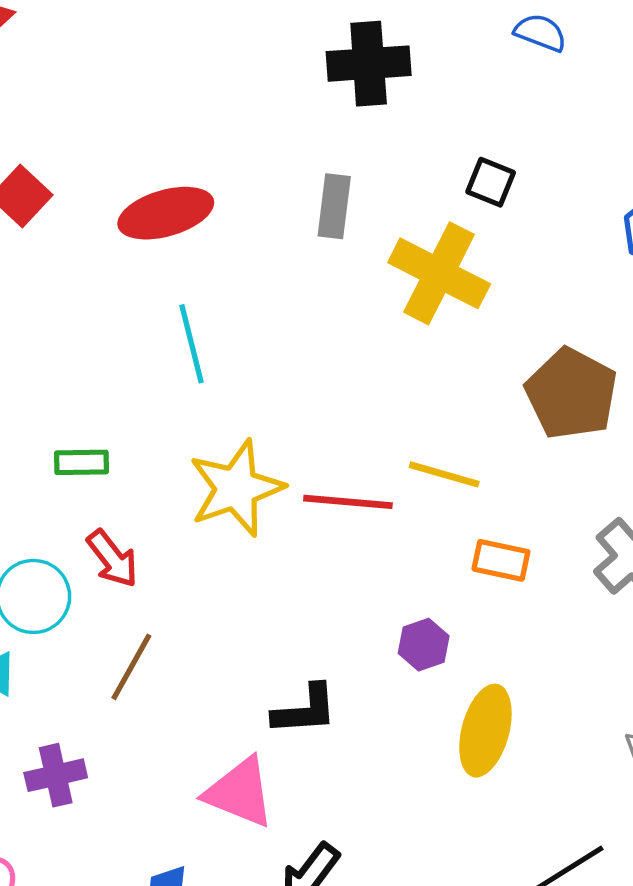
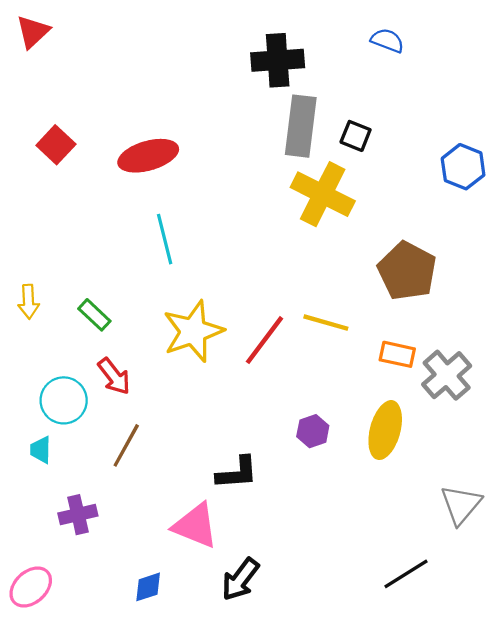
gray rectangle: (334, 206) -> (301, 126), moved, size x1.5
green rectangle: (82, 462) -> (94, 315), turned 44
red line: (348, 502) -> (264, 340), turned -58
orange rectangle: (501, 560) -> (397, 354), moved
yellow ellipse: (485, 731) -> (385, 430), moved

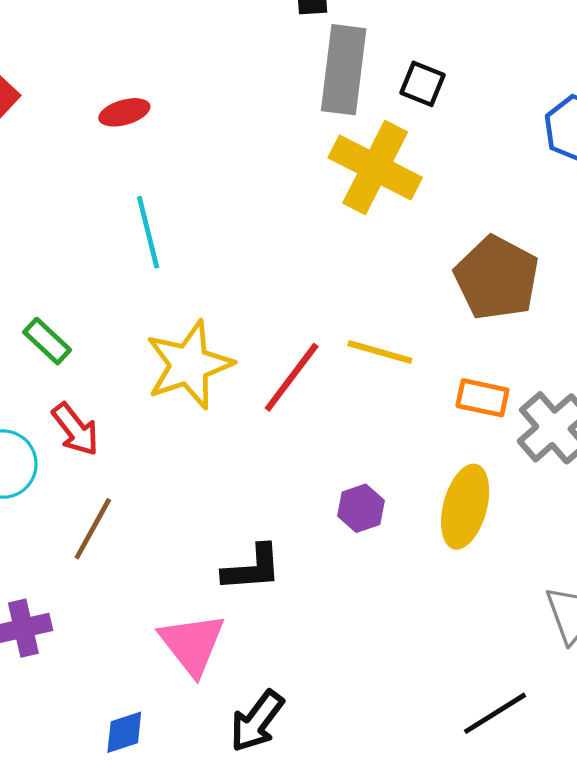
red ellipse: (148, 156) -> (124, 112), size x0.6
pink triangle: (195, 526) -> (192, 644), turned 30

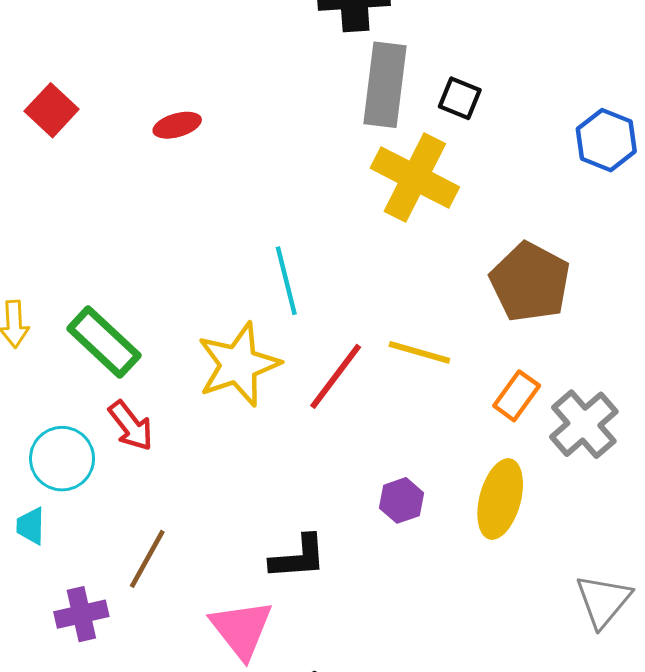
cyan line: (148, 232) -> (286, 281), moved
green rectangle: (47, 341) -> (104, 342), size x1.6
orange rectangle: (482, 398) -> (517, 396), turned -66
brown line: (93, 529) -> (147, 559), moved

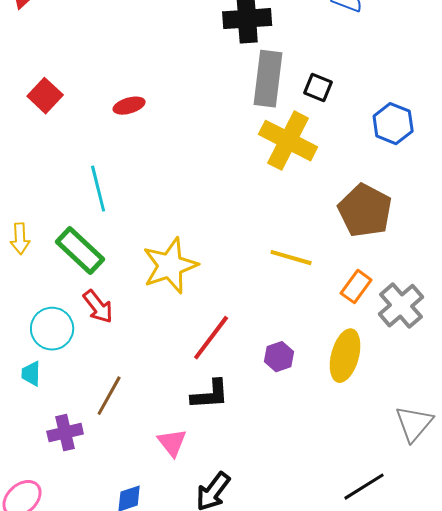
blue hexagon: (606, 140) -> (393, 124), moved
cyan line: (286, 281) -> (98, 189), moved
red line: (336, 376) -> (211, 338), moved
pink triangle: (241, 629) -> (172, 443), size x0.7

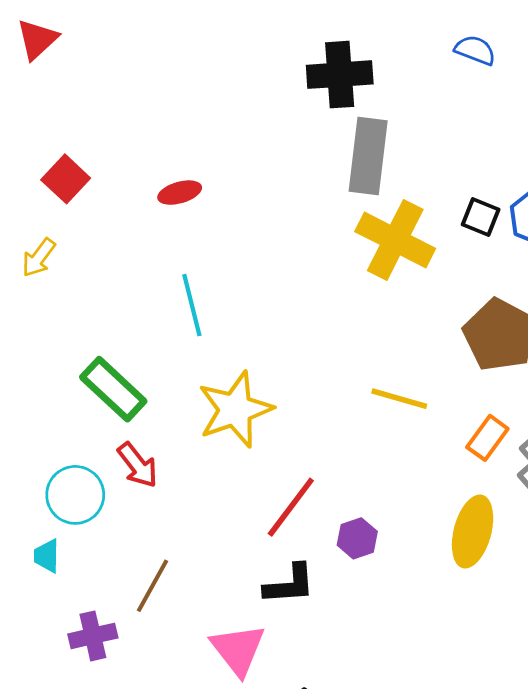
black square: (318, 88) -> (481, 217), moved
cyan line: (98, 189) -> (192, 305), moved
yellow arrow: (20, 239) -> (39, 258), moved, turned 40
purple hexagon: (279, 357) -> (357, 538), moved
pink triangle: (172, 443) -> (238, 649), size x1.4

